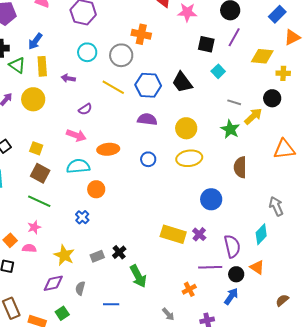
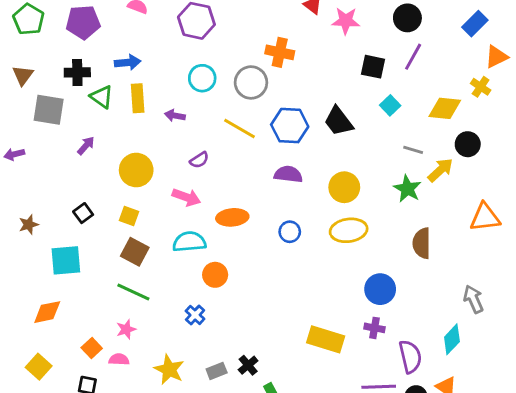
blue arrow: (35, 41) -> (128, 62), turned -132
yellow diamond: (262, 56) -> (445, 108), moved
yellow cross: (283, 73) -> (481, 87), moved, turned 32
yellow circle: (33, 99) -> (136, 170), moved
purple cross: (199, 234) -> (374, 328), moved, turned -32

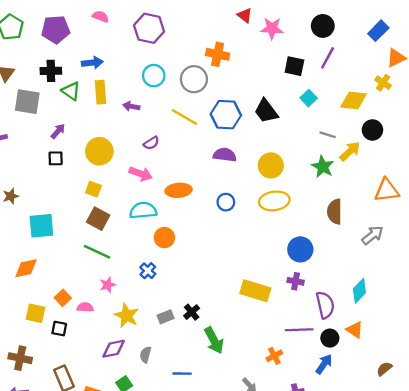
black square: (83, 213) -> (56, 158), moved, turned 35
gray arrow: (473, 299) -> (372, 235), moved, turned 75
pink star: (126, 329) -> (108, 285), moved
yellow square: (39, 367) -> (36, 313), moved, turned -30

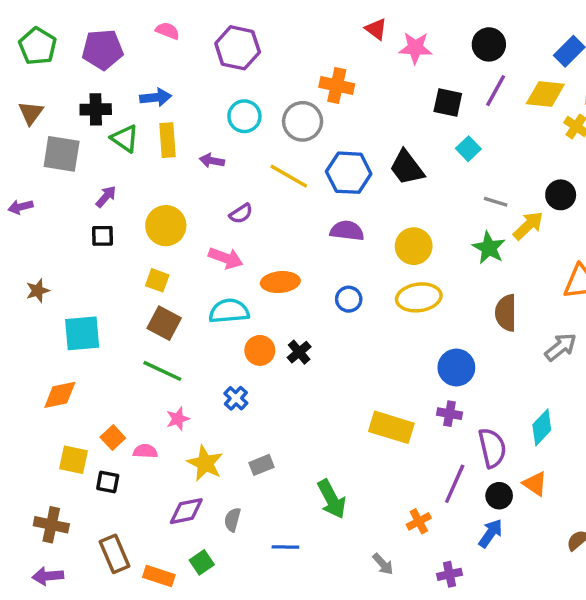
yellow diamond: (354, 100) -> (545, 94), moved
black cross: (192, 312) -> (299, 352), moved
purple line: (299, 330) -> (455, 484), turned -64

